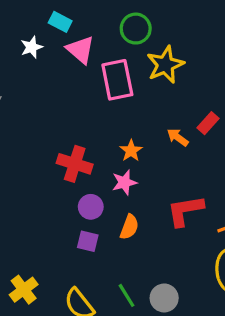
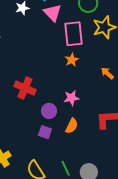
orange star: (131, 151) -> (72, 60), moved
red cross: (75, 164) -> (25, 88), moved

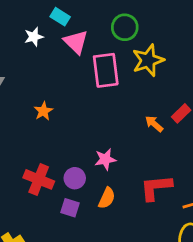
orange star: (72, 60) -> (43, 111), moved
red cross: (25, 88) -> (39, 179), moved

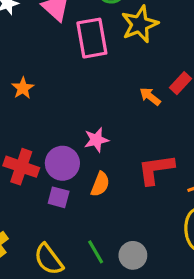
purple circle: (75, 178) -> (62, 163), size x1.4

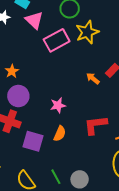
pink rectangle: (92, 38) -> (57, 40), turned 70
purple circle: (62, 163) -> (18, 96), moved
purple square: (59, 197) -> (33, 141), size x1.5

